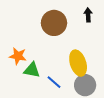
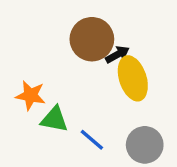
black arrow: (88, 15) -> (117, 55), moved, turned 64
yellow ellipse: (78, 63) -> (133, 78), moved

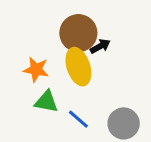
yellow ellipse: (133, 78) -> (78, 67), moved
orange star: (31, 95) -> (36, 70), moved

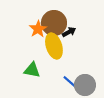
orange star: (36, 70) -> (38, 29), moved, turned 30
blue line: (78, 119) -> (70, 82), moved

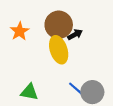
orange star: (38, 29) -> (20, 31), moved
green triangle: (32, 70) -> (29, 92), moved

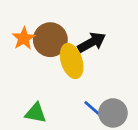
brown circle: (59, 25) -> (50, 40), moved
black arrow: (75, 35) -> (92, 42), size x1.5

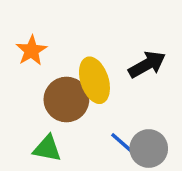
brown circle: (50, 40) -> (66, 100), moved
black arrow: (92, 42) -> (147, 64), moved

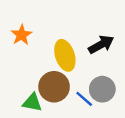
brown circle: (66, 100) -> (54, 87), moved
gray circle: (149, 149) -> (102, 89), moved

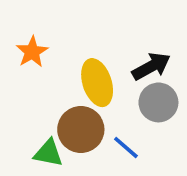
gray circle: (102, 89) -> (158, 102), moved

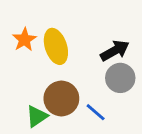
yellow ellipse: (97, 83) -> (56, 46), moved
green triangle: (48, 153) -> (37, 116), turned -45

